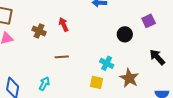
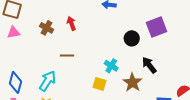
purple square: (149, 21) -> (157, 27), size x1.5
black arrow: (157, 57) -> (149, 65), moved
cyan arrow: (44, 84) -> (47, 81), size x1.5

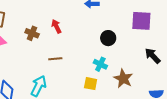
purple square: (157, 27) -> (141, 21), turned 30
black circle: (132, 38) -> (108, 38), moved
black arrow: (149, 65) -> (153, 56), moved

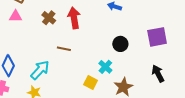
purple square: (141, 21) -> (157, 37), turned -30
red arrow: (56, 26) -> (74, 18), size x1.5

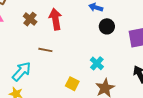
black circle: (120, 44) -> (107, 26), moved
cyan cross: (105, 67) -> (97, 63), moved

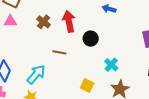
black circle: (107, 26) -> (91, 39), moved

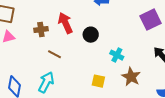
brown cross: (44, 22) -> (41, 29), turned -32
brown line: (59, 52) -> (54, 54), moved, turned 32

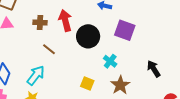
purple square: (150, 20) -> (125, 30), moved, turned 35
black circle: (91, 35) -> (88, 36), size x1.5

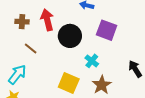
yellow square: (87, 83) -> (69, 83), size x1.5

